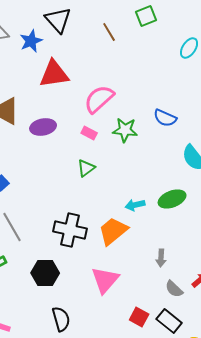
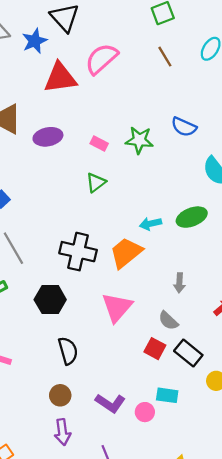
brown line: (109, 32) -> (165, 57), moved
pink semicircle: (99, 99) -> (101, 59), moved
gray semicircle: (174, 289) -> (168, 321), moved

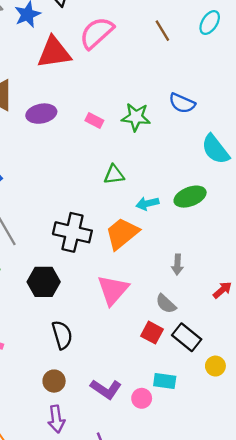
green triangle: (96, 182) -> (114, 175), moved, turned 30

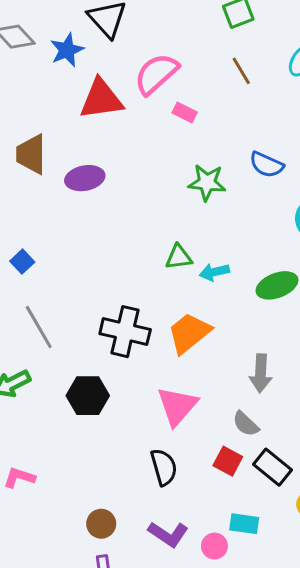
pink rectangle: (94, 120) -> (185, 113), moved
cyan arrow: (147, 203) -> (214, 272), moved
gray arrow: (177, 265) -> (261, 373), size x1.4
black semicircle: (62, 335) -> (164, 467), moved

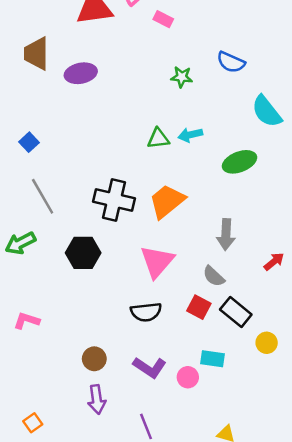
green star: (207, 183) -> (182, 77), size x0.7
cyan arrow: (214, 272) -> (190, 135), moved
black semicircle: (164, 467) -> (146, 312), turned 100

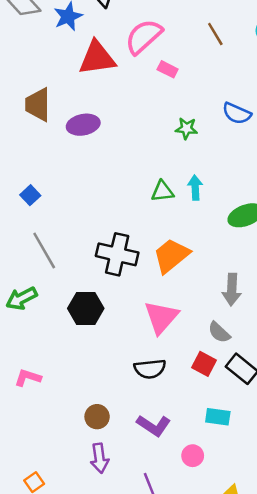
cyan arrow: (190, 135) -> (195, 188), turned 100
pink circle: (188, 377) -> (193, 456), moved

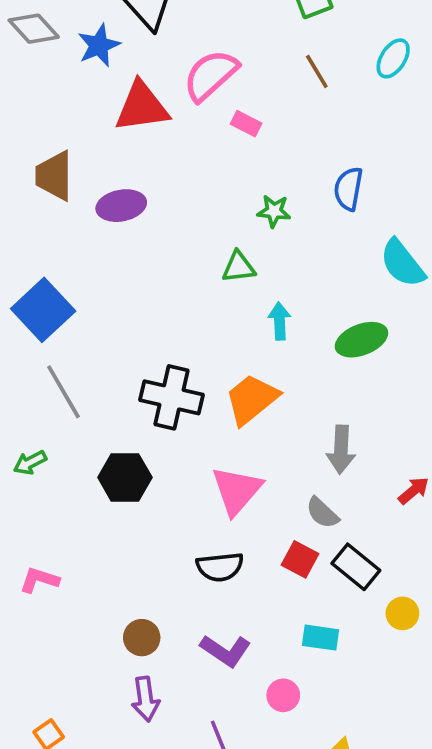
blue semicircle: (237, 113) -> (348, 189), turned 76
cyan arrow: (195, 188) -> (280, 321), moved
green triangle: (162, 191) -> (239, 267), moved
blue square: (30, 195) -> (43, 310), size x2.0
green arrow: (22, 298) -> (30, 463), size x0.7

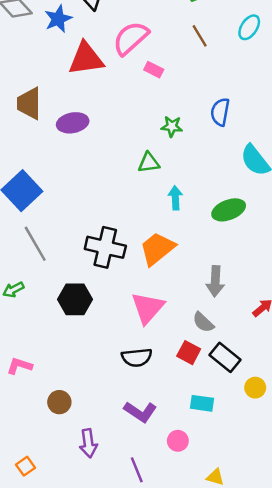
brown circle: (142, 638) -> (59, 402), moved

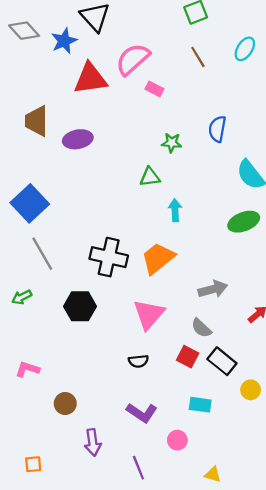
green ellipse: (229, 210) -> (244, 222), moved
gray arrow: (215, 281) -> (213, 289), turned -108
black semicircle: (137, 357) -> (138, 361), size x0.7
orange square: (25, 466) -> (33, 464), turned 30

